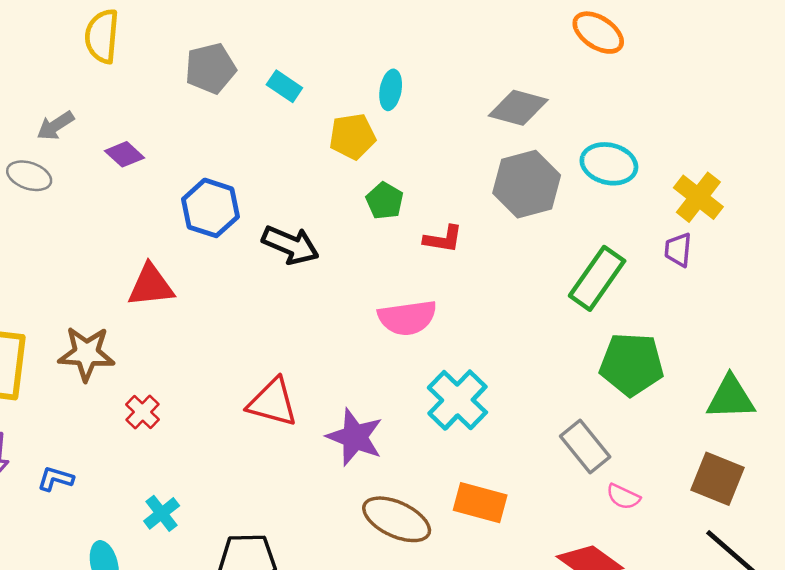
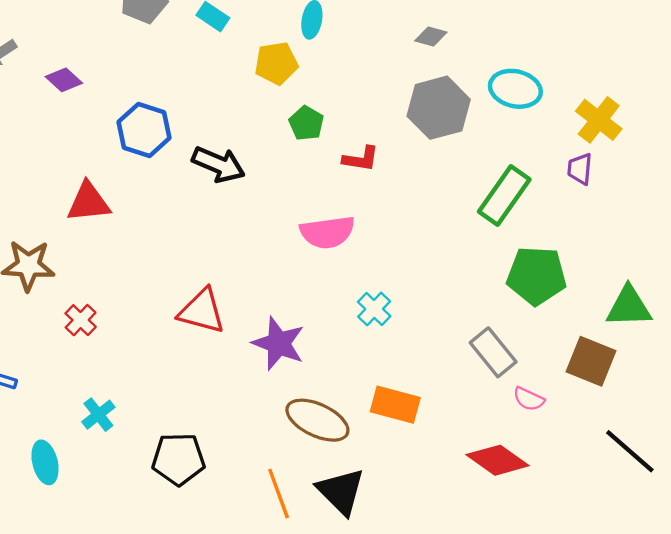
gray diamond: (518, 108) -> (431, 37), size x0.6
cyan cross: (457, 400) -> (374, 309), size x0.6
brown square: (718, 479) -> (591, 361), moved

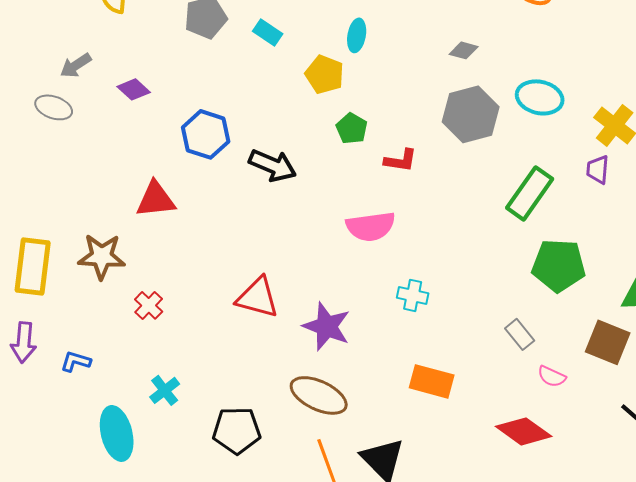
yellow pentagon: (276, 63) -> (325, 74), turned 30
cyan cross: (374, 309) -> (413, 295), turned -32
gray rectangle: (493, 352) -> (520, 334), size x0.7
brown ellipse: (317, 420) -> (319, 395), moved
cyan ellipse: (45, 462) -> (117, 433), size x1.4

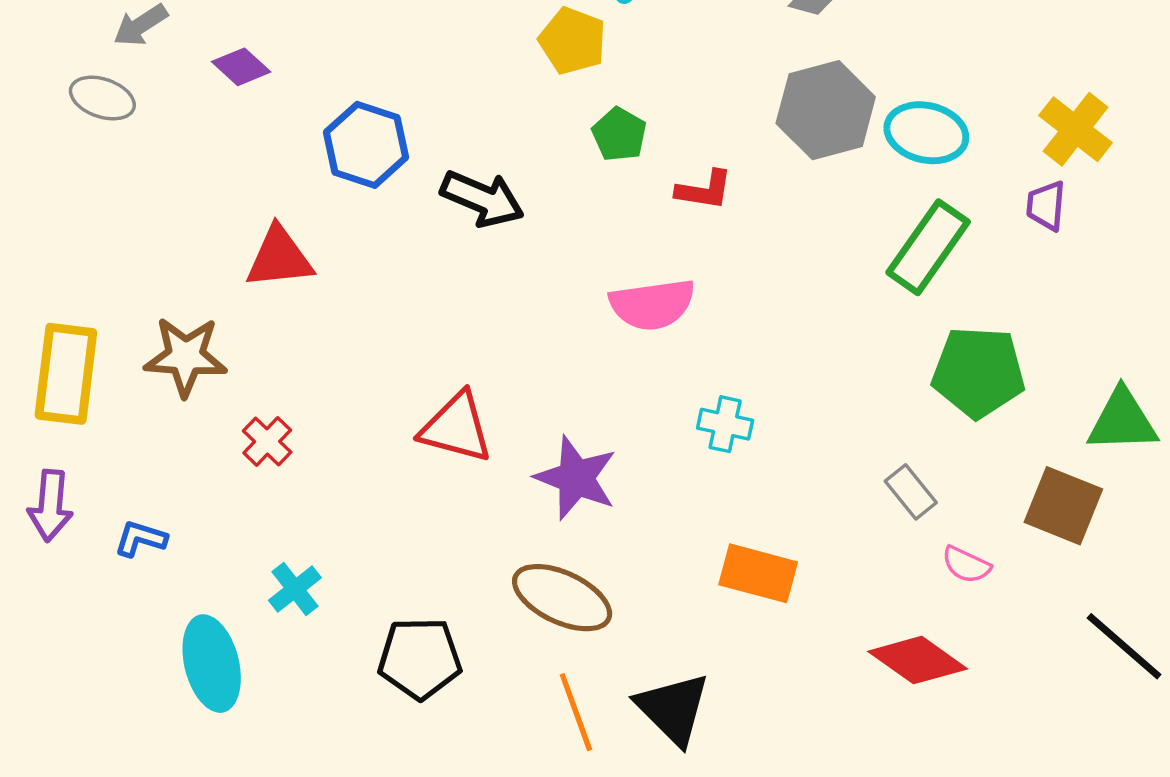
cyan ellipse: (540, 97) -> (926, 133), moved

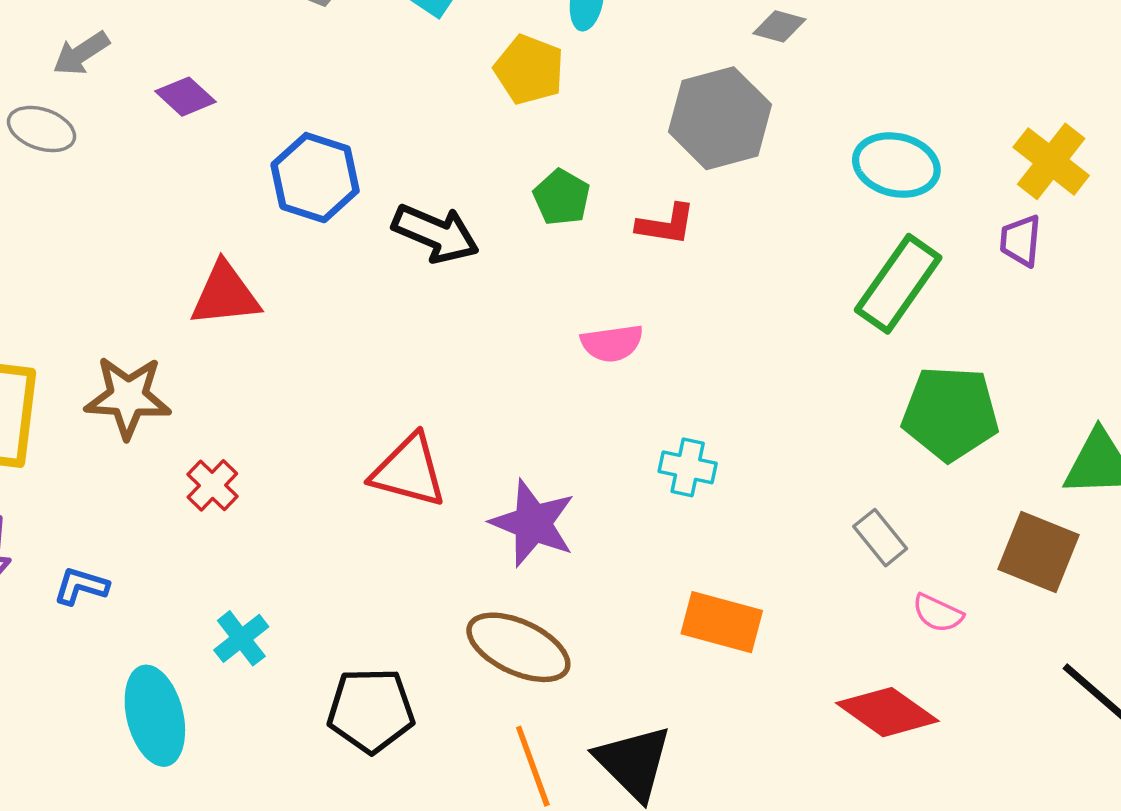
gray hexagon: (826, 110) -> (720, 118), moved
green pentagon: (619, 134) -> (562, 197), moved
pink semicircle: (652, 304) -> (612, 343), size x0.7

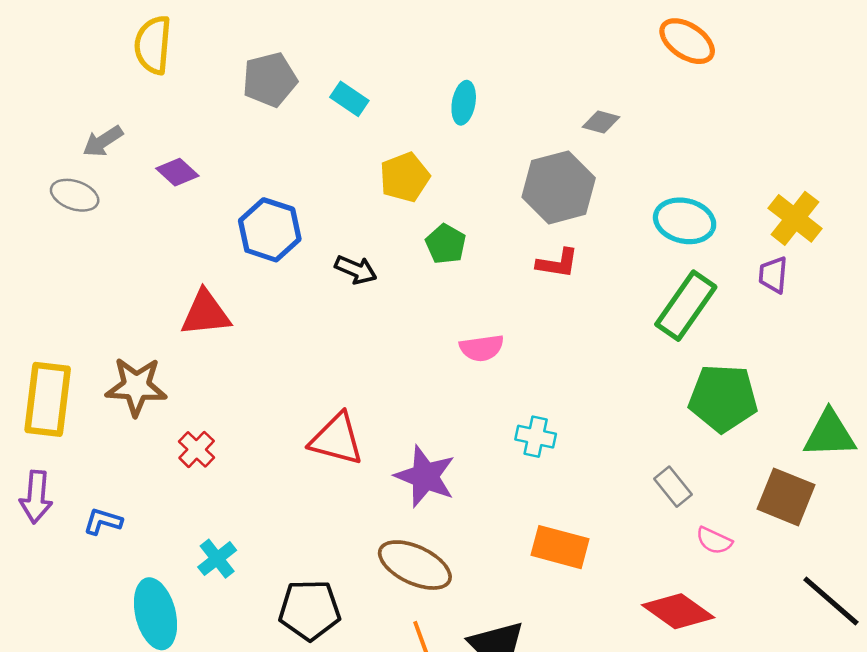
yellow pentagon: (529, 70) -> (405, 177), moved, turned 30
red L-shape: (666, 224) -> (557, 263), moved
black arrow: (436, 233) -> (356, 270), size x0.7

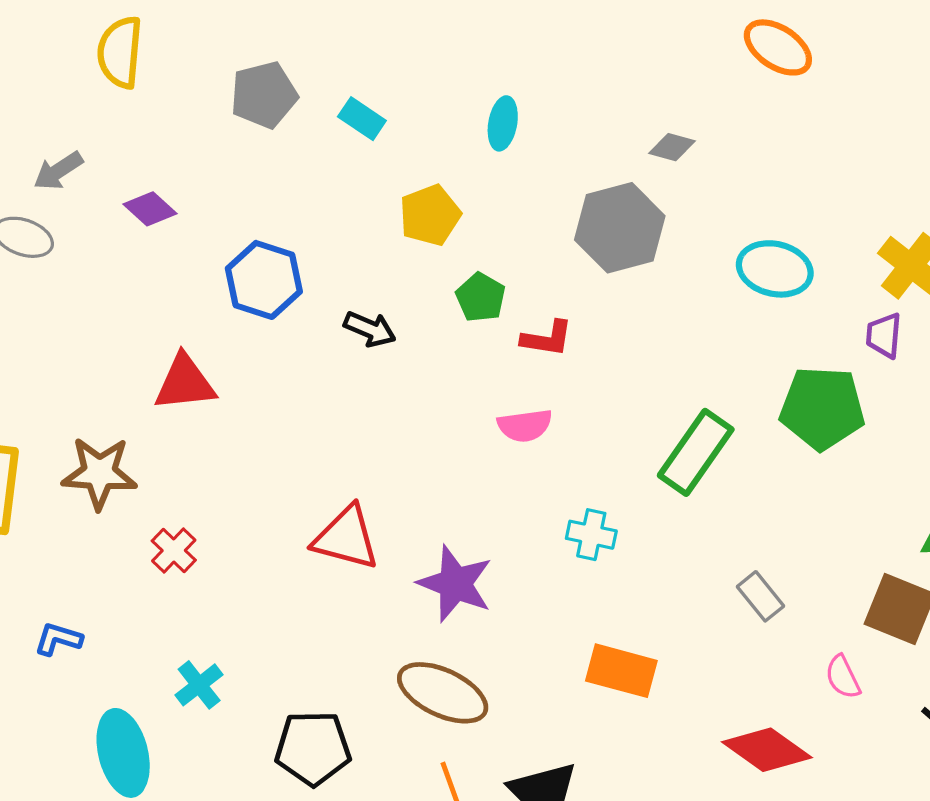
red L-shape: (557, 263) -> (547, 339), moved
green rectangle: (686, 306) -> (696, 452), moved
green pentagon: (723, 398) -> (822, 408), moved
pink semicircle: (714, 541) -> (843, 677), moved, turned 39

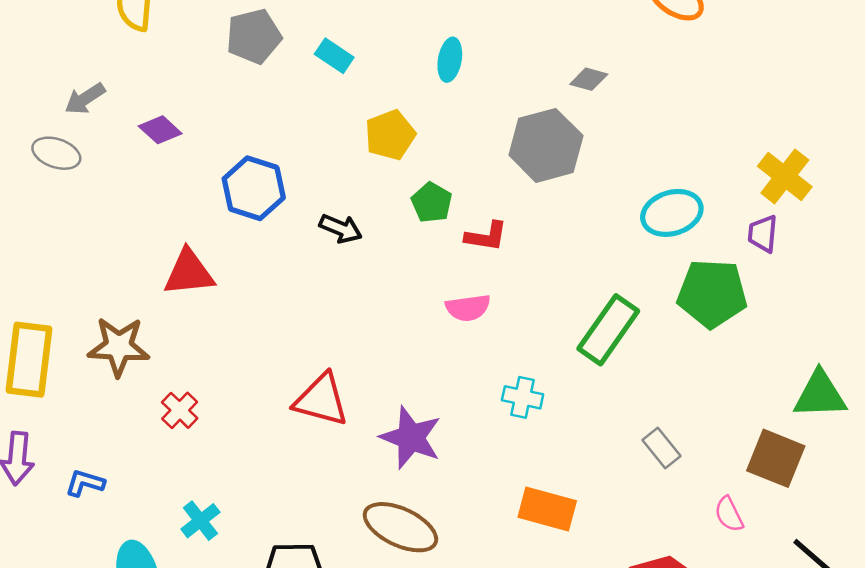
cyan ellipse: (775, 269) -> (672, 213), moved, turned -30

